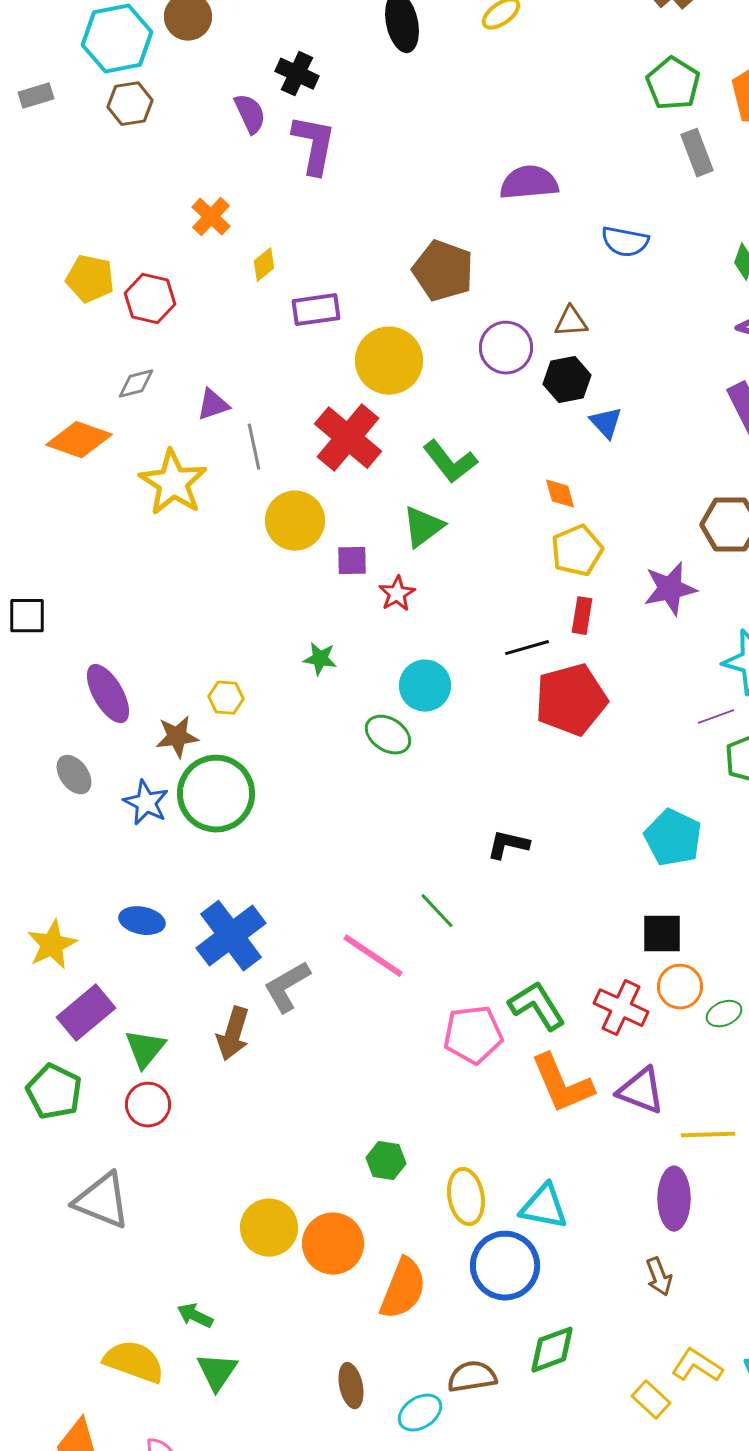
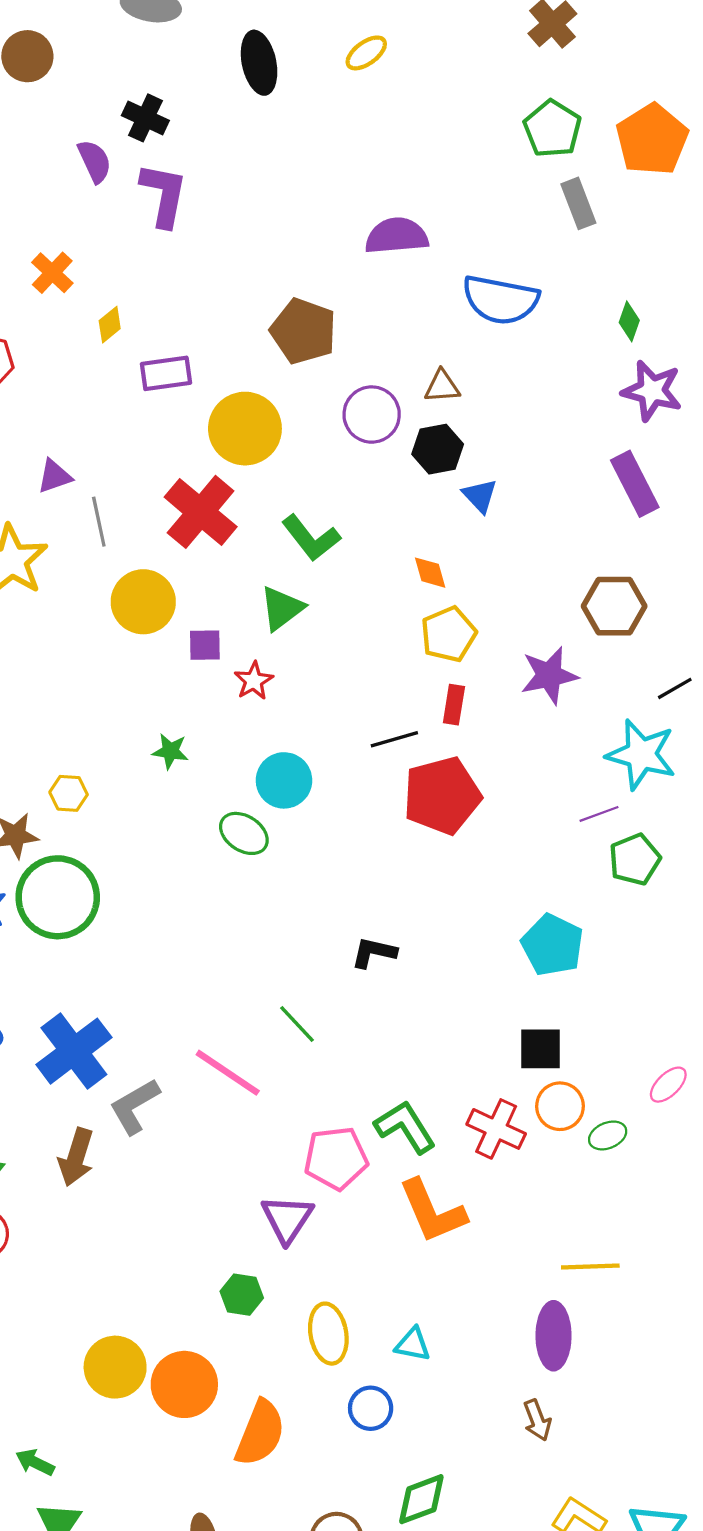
blue semicircle: (625, 242) -> (500, 300), size x1.5
purple triangle: (641, 1091) -> (287, 1219), moved, turned 42
cyan triangle: (544, 1207) -> (413, 1344), size x0.7
blue circle: (505, 1266) -> (371, 1408), size x0.6

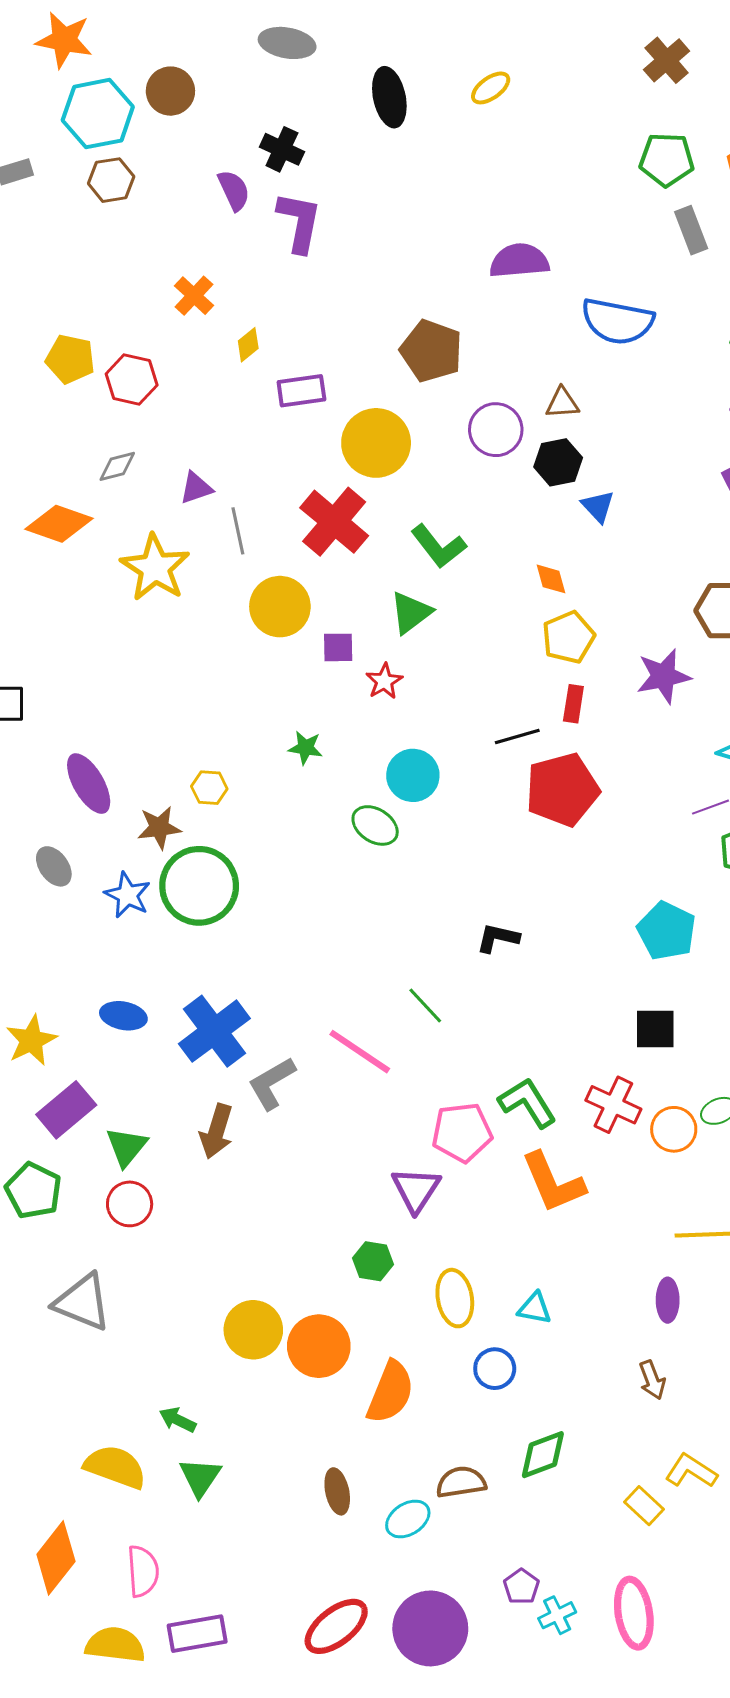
green pentagon: (552, 129) -> (667, 160), turned -30
orange circle: (560, 1106) -> (674, 1129), moved
purple ellipse: (554, 1336) -> (668, 1300), size x0.7

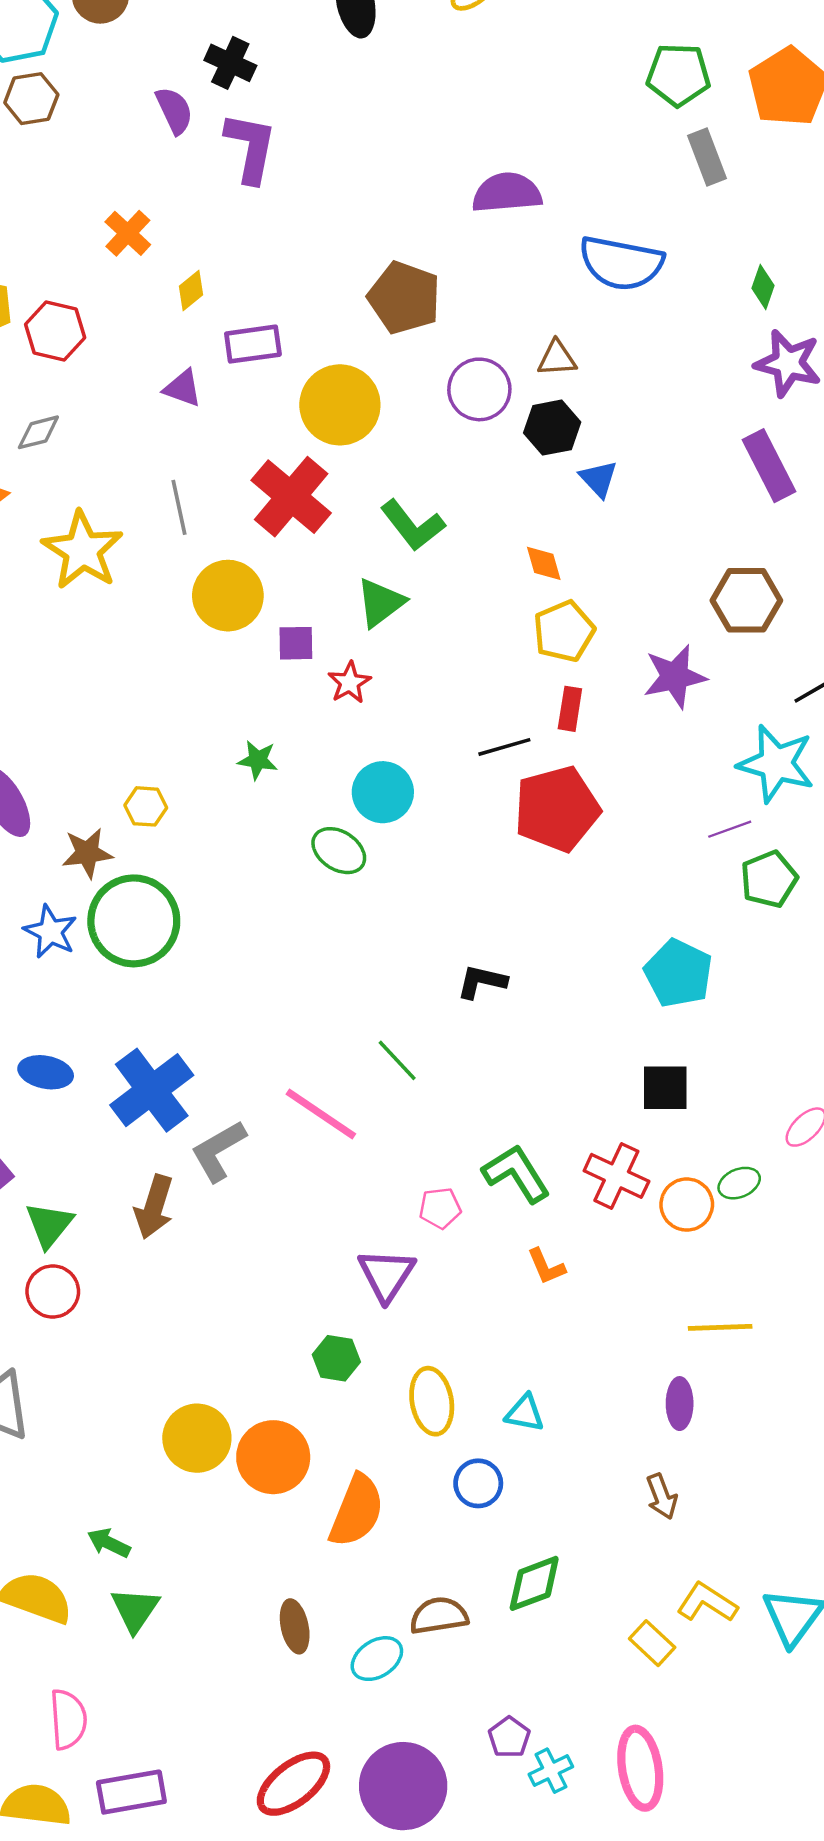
purple triangle: (196, 488) -> (183, 388), moved, turned 39
pink pentagon: (462, 1132) -> (440, 1208), size x0.6
orange L-shape: (553, 1182) -> (546, 1266), size x0.5

